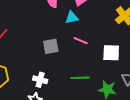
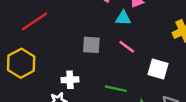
white cross: (40, 80) -> (70, 80), turned -32

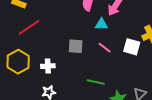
white square: (158, 69) -> (132, 47), moved
white cross: (70, 80) -> (48, 66), moved

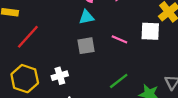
cyan triangle: (101, 24) -> (86, 17), moved
green line: (96, 82) -> (119, 81), turned -36

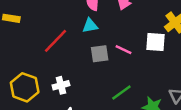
red line: (28, 37) -> (55, 41), moved
gray square: (86, 46) -> (100, 54), moved

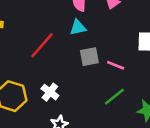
pink line: (124, 50) -> (116, 65), moved
white cross: (61, 85) -> (50, 92), turned -35

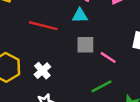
red line: (42, 45) -> (43, 26), turned 52

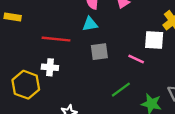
pink line: (108, 57) -> (136, 59), moved
white cross: (42, 71) -> (50, 67), moved, turned -35

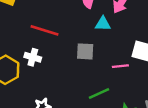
cyan triangle: (90, 24) -> (103, 24), moved
pink line: (136, 59) -> (120, 66), turned -42

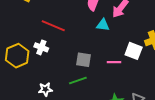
gray square: (85, 51) -> (84, 60), moved
green line: (99, 94) -> (78, 81), moved

